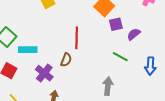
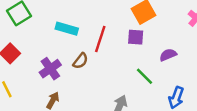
purple square: (116, 24) -> (136, 37), moved
cyan rectangle: (28, 50) -> (67, 29), moved

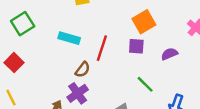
purple semicircle: (168, 55) -> (169, 54), moved
purple cross: (50, 69) -> (78, 93), moved

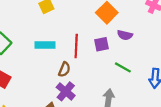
purple square: (136, 46) -> (101, 44), moved
purple semicircle: (169, 54) -> (125, 35), moved, turned -128

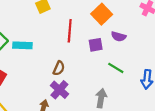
cyan rectangle: (45, 45) -> (22, 45), moved
red line: (76, 46) -> (70, 31), moved

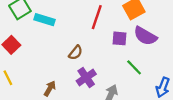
purple semicircle: (119, 36) -> (145, 36), size x1.5
purple cross: (59, 90) -> (86, 77), moved

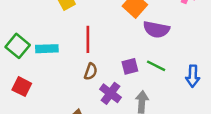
red line: (97, 17) -> (88, 39), moved
purple square: (120, 38) -> (130, 66), moved

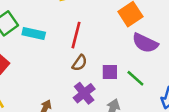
brown semicircle: (91, 72) -> (80, 63), moved

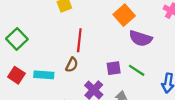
cyan rectangle: (34, 34) -> (44, 75), moved
brown semicircle: (80, 63) -> (72, 65), moved

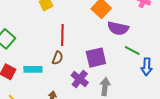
purple square: (114, 68) -> (96, 58), size x1.5
green line: (137, 70) -> (132, 51), moved

